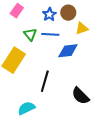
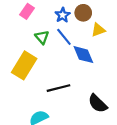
blue line: (50, 34) -> (64, 37), turned 48
blue diamond: (68, 51) -> (83, 55), turned 75
black line: (45, 81) -> (59, 88), turned 60

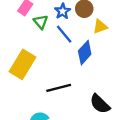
green triangle: (42, 37) -> (41, 22), moved
blue diamond: (83, 55) -> (85, 53), turned 65

